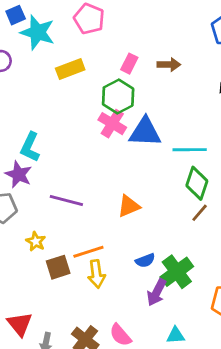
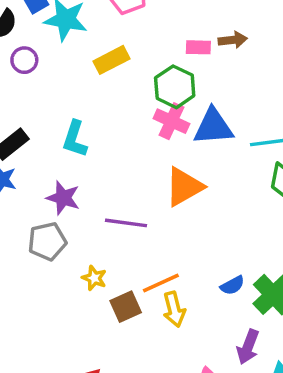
pink rectangle: (129, 64) -> (198, 47), moved, turned 72
cyan L-shape: (30, 147) -> (75, 139), moved
orange triangle: (129, 206) -> (184, 187), moved, size x1.4
purple arrow: (157, 292) -> (248, 347), moved

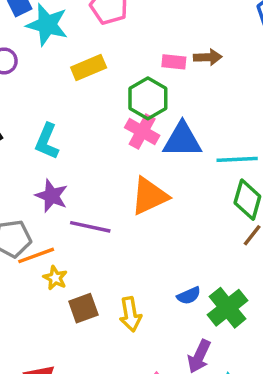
purple star: (63, 198) -> (52, 196), moved
orange line: (161, 283) -> (36, 255), moved

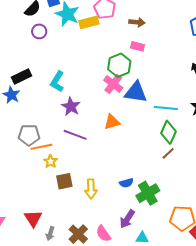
brown arrow: (208, 57) -> (137, 22), moved
yellow rectangle: (89, 67) -> (89, 22), moved
purple star: (52, 196) -> (71, 106), moved
orange triangle: (149, 196) -> (112, 122), size x0.7

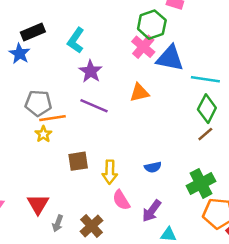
yellow star: (51, 161) -> (43, 134), moved
green cross: (148, 193) -> (201, 183), moved
pink semicircle: (103, 234) -> (121, 200), moved

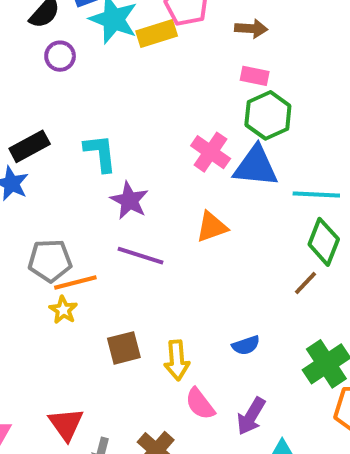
green hexagon: (152, 25) -> (268, 115), moved
cyan L-shape: (76, 40) -> (100, 153), turned 145
brown line: (205, 134) -> (306, 283), moved

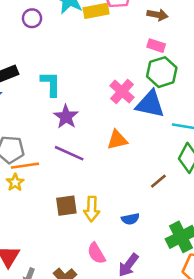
brown line: (306, 283) -> (158, 181), moved
brown square: (124, 348) -> (66, 206), moved
yellow arrow: (177, 360) -> (92, 209), moved

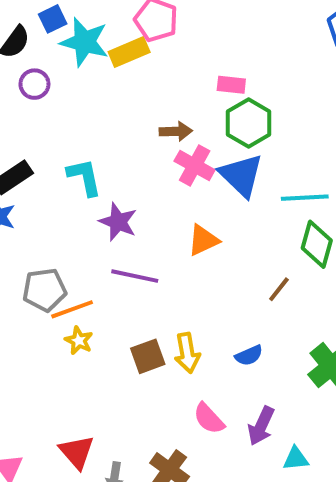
brown arrow: (157, 15) -> (176, 131), moved
blue triangle: (150, 104) -> (241, 175), turned 44
yellow star: (15, 182) -> (79, 341), moved

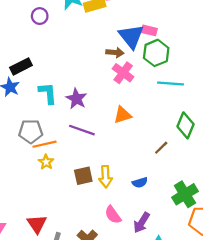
blue triangle: (241, 175) -> (131, 36), moved
cyan L-shape: (84, 177) -> (48, 93), moved
cyan line: (305, 198) -> (170, 84), moved

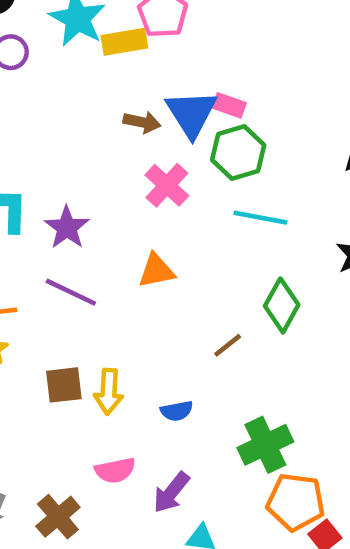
brown arrow: (115, 52) -> (142, 122), moved
pink semicircle: (113, 215) -> (115, 470), turned -72

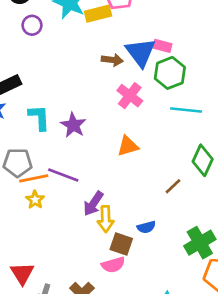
purple line: (71, 292) -> (63, 175), moved
brown square: (64, 385) -> (121, 244), moved, turned 30
purple arrow: (171, 492) -> (93, 204), moved

